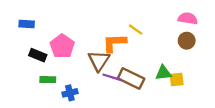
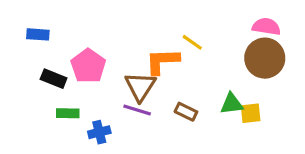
brown circle: (187, 41) -> (265, 58), size x1.6
purple line: (112, 77) -> (137, 110), moved
brown rectangle: (131, 78) -> (186, 112), size x0.6

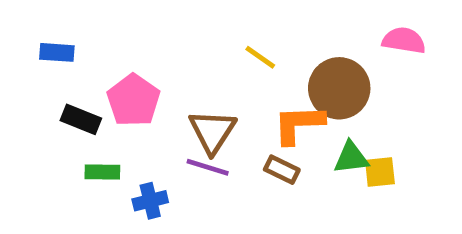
yellow line: (192, 42) -> (260, 57), moved
brown circle: (265, 58) -> (339, 88), moved
orange L-shape: (162, 61) -> (299, 124), moved

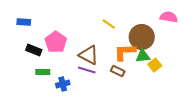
brown triangle: (212, 131) -> (89, 55), turned -35
green triangle: (351, 158) -> (143, 56), moved
yellow square: (380, 172) -> (155, 65), moved, turned -32

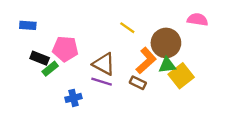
pink pentagon: (56, 42) -> (65, 49), turned -30
orange L-shape: (125, 52) -> (146, 61), turned 140
yellow square: (155, 65) -> (181, 76), size x1.5
green rectangle: (43, 72) -> (50, 69), moved, turned -40

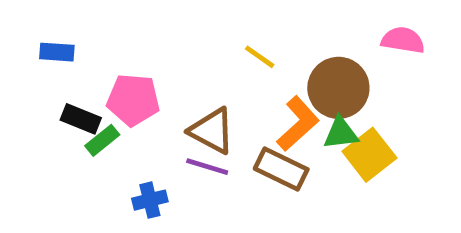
brown rectangle: (138, 83) -> (281, 169), size x1.5

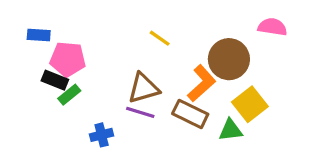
yellow line: (260, 57) -> (160, 38), moved
pink pentagon: (133, 100) -> (68, 59), moved
brown triangle: (212, 131) -> (143, 88), turned -44
green triangle: (341, 133) -> (231, 130), moved

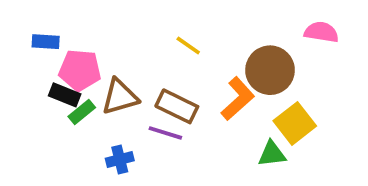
brown triangle: (143, 88) -> (120, 97), moved
brown rectangle: (190, 114) -> (177, 106), moved

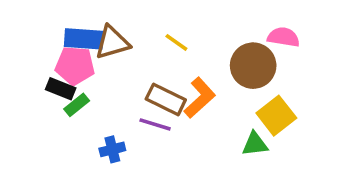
pink semicircle: (321, 32) -> (283, 37), moved
blue rectangle: (46, 42) -> (84, 39), moved, size x1.5
brown triangle: (120, 97) -> (112, 42), moved
orange L-shape: (238, 99) -> (200, 98), moved

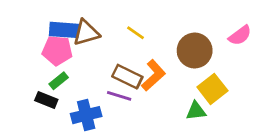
pink semicircle: (283, 37) -> (240, 35), moved, turned 135
black rectangle: (61, 89) -> (46, 100), moved
blue cross: (112, 149) -> (86, 115), size x1.5

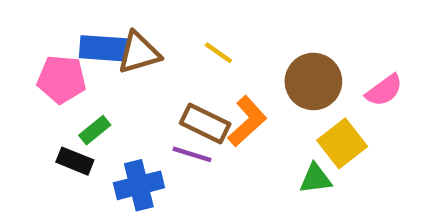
pink semicircle: (240, 35) -> (384, 90), moved
pink pentagon: (57, 51) -> (62, 79), moved

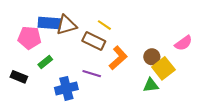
brown circle: (313, 81) -> (152, 57), moved, size x0.6
brown rectangle: (205, 123) -> (94, 41), moved
black rectangle: (75, 161) -> (19, 77), moved

